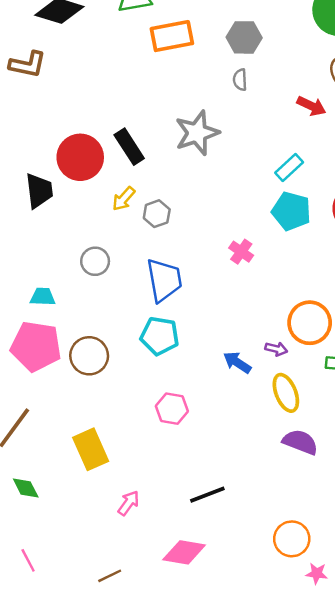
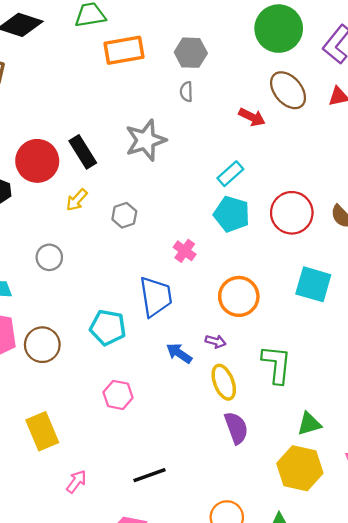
gray hexagon: (157, 214) -> (124, 215), moved
blue trapezoid: (164, 280) -> (156, 297), moved
orange circle: (310, 323) -> (239, 296), moved
purple semicircle: (300, 442) -> (236, 428), turned 48

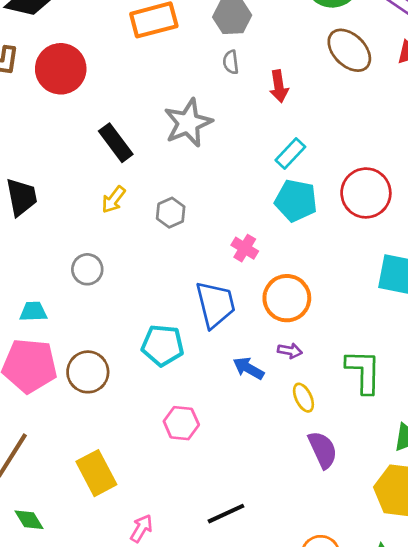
red arrow: (252, 117) -> (279, 86), moved, turned 60
red circle: (37, 161) -> (61, 69), moved
orange circle: (239, 296) -> (287, 298), moved
yellow ellipse: (224, 382) -> (303, 398), size x0.7

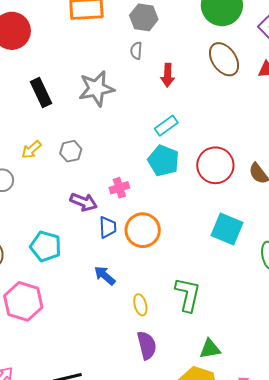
yellow arrow: (113, 200) -> (31, 150), moved
pink cross: (245, 248) -> (119, 188), turned 30
blue trapezoid: (215, 304) -> (108, 227), moved, size x0.6
purple arrow: (290, 351) -> (84, 202), moved, size x1.5
pink hexagon: (181, 423) -> (23, 301), moved, size x1.5

